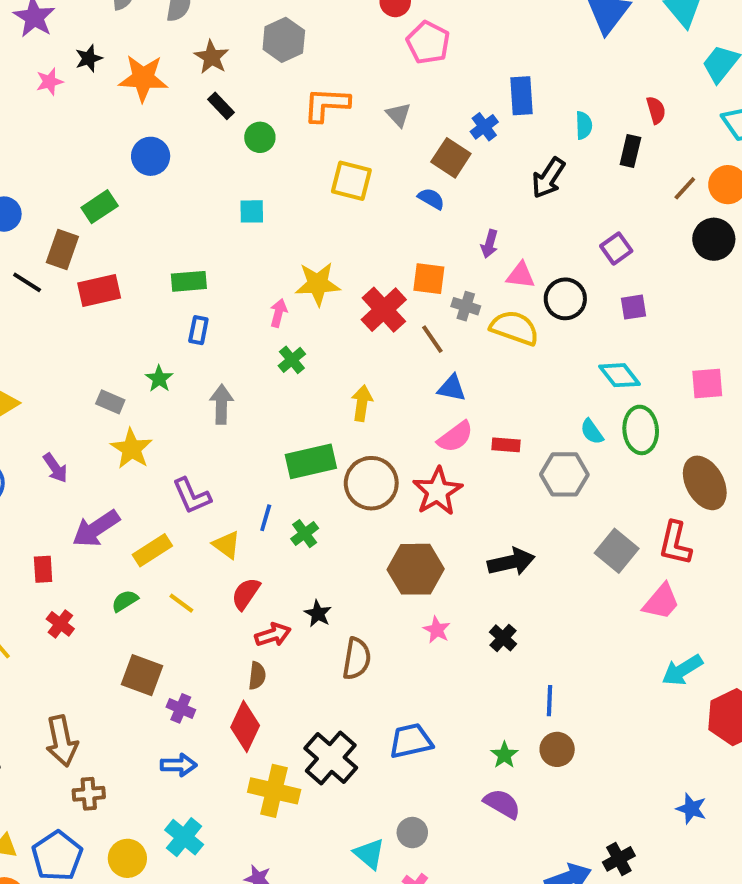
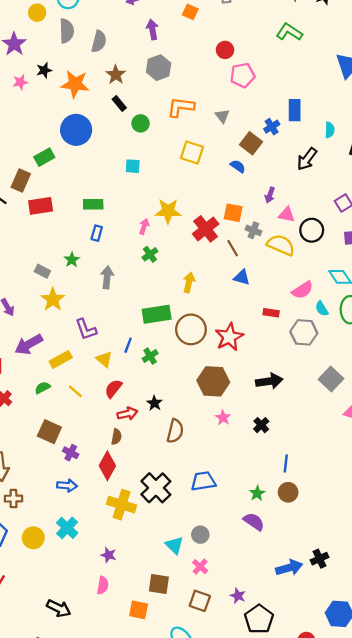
pink pentagon: (428, 43) -> (243, 75), turned 30
blue circle: (151, 156) -> (76, 130), size x1.4
pink semicircle: (455, 437) -> (303, 290), moved

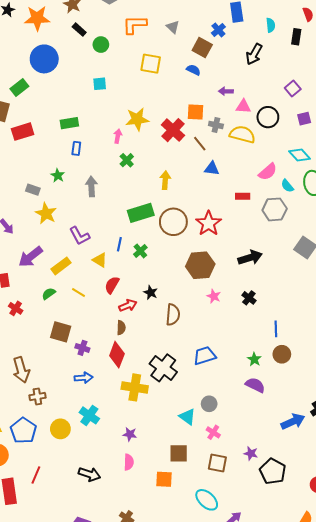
purple arrow: (270, 195) -> (226, 91), turned 80
black arrow: (59, 608) -> (89, 474), moved

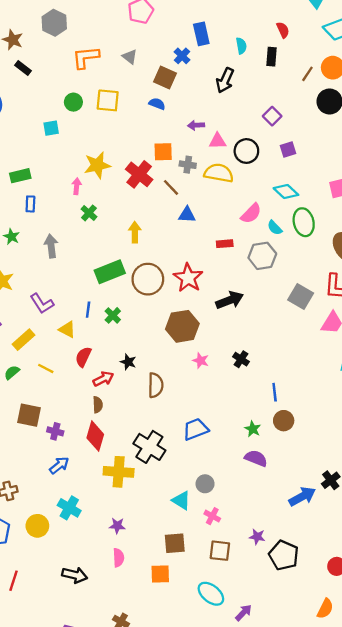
green circle: (101, 45) -> (73, 102), moved
black arrow: (250, 258) -> (230, 300), moved
blue arrow: (84, 378) -> (59, 465), turned -30

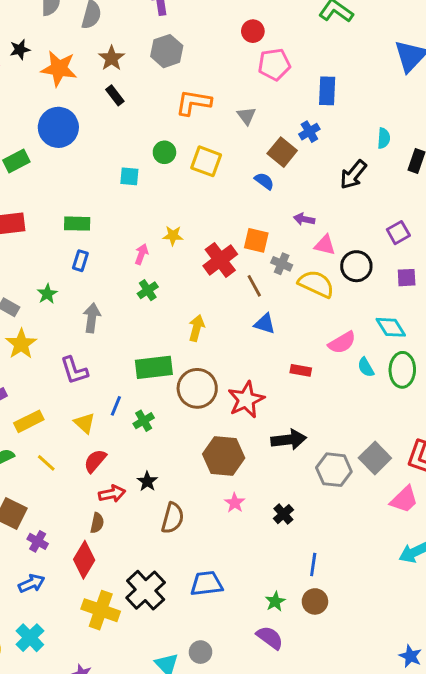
blue rectangle: (201, 34) -> (327, 91), moved
yellow star: (97, 165) -> (173, 236), size x0.6
gray hexagon: (262, 256) -> (334, 470), moved
purple L-shape: (42, 303) -> (74, 370), moved

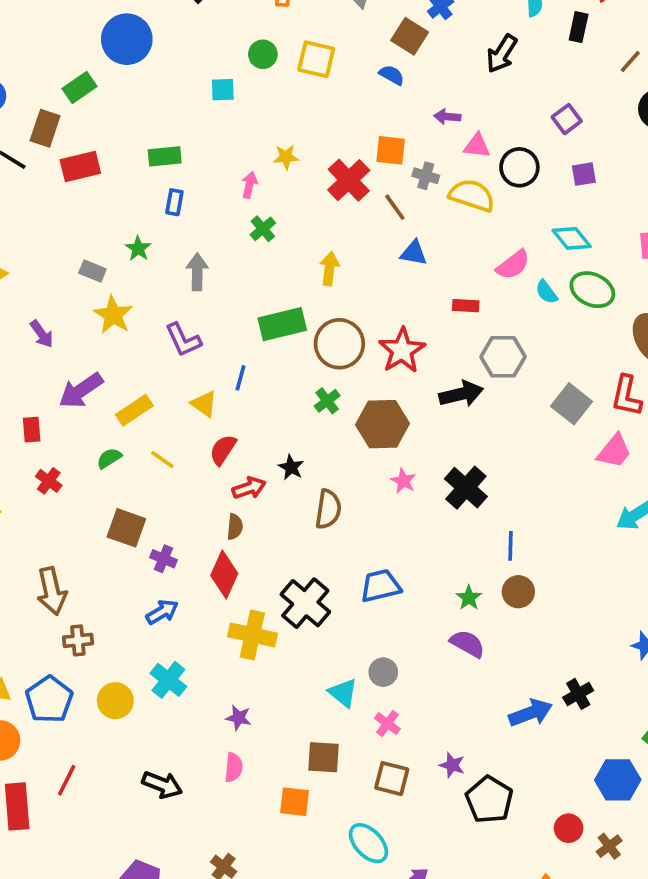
green ellipse: (402, 370) -> (592, 290), turned -60
green cross: (144, 421) -> (327, 401), moved
gray hexagon: (334, 470) -> (503, 357), moved
black cross: (283, 514) -> (466, 488), size x1.6

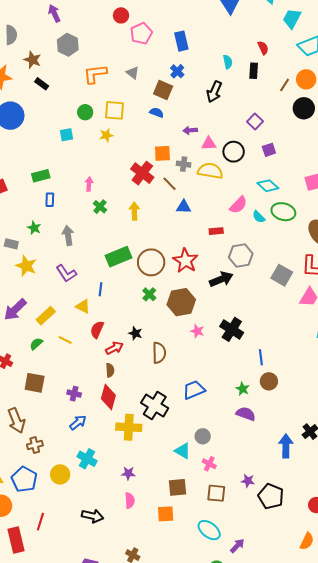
yellow star: (286, 157) -> (106, 135), moved
yellow arrow: (329, 269) -> (134, 211), moved
brown square: (126, 528) -> (35, 383), moved
blue arrow: (531, 713) -> (286, 446), turned -60

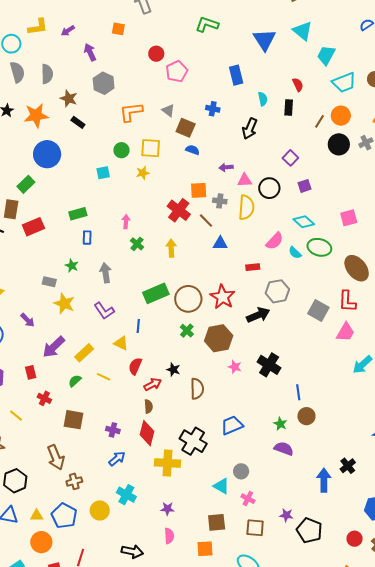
blue rectangle: (181, 41) -> (236, 75), moved
blue cross: (177, 71) -> (213, 109), turned -32
brown square: (163, 90) -> (186, 128), moved
yellow semicircle: (210, 171) -> (246, 207), turned 85

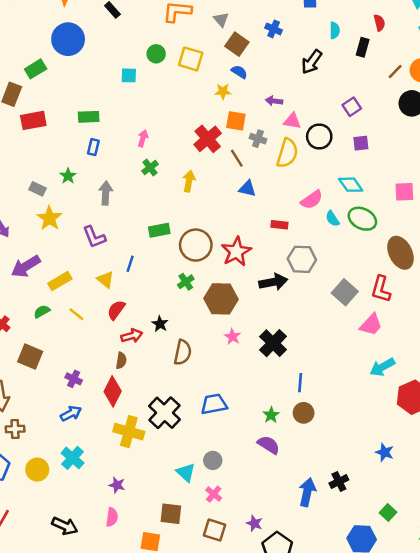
yellow star: (143, 173) -> (223, 92), moved
green rectangle: (156, 293) -> (159, 230), size x0.7

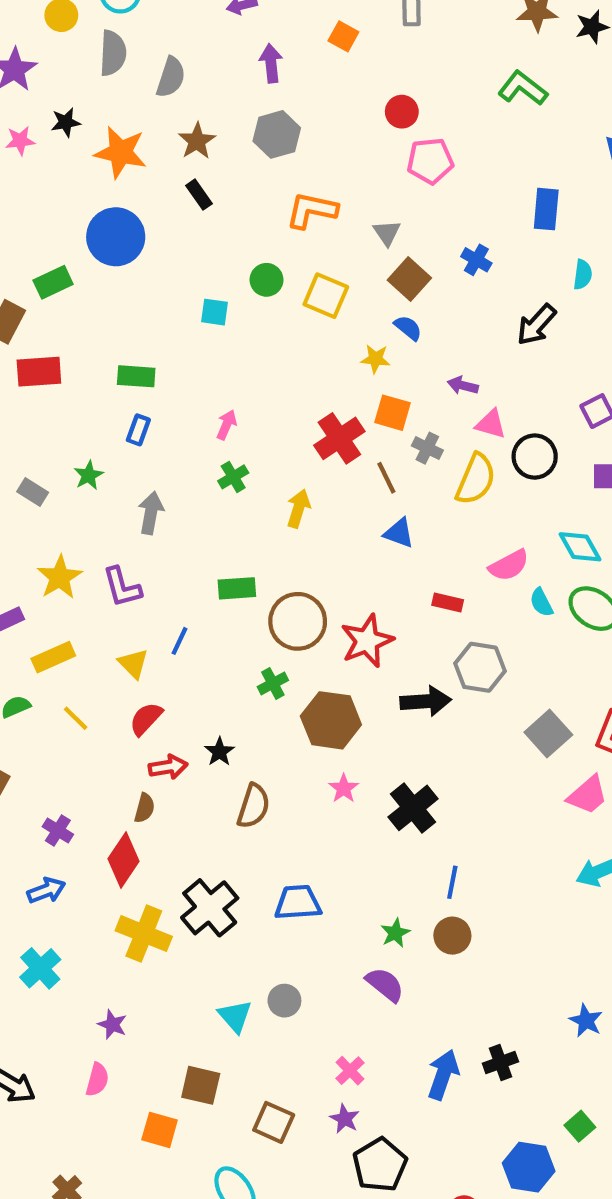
yellow star: (49, 218) -> (60, 577), moved
pink cross: (214, 494) -> (350, 1071), moved

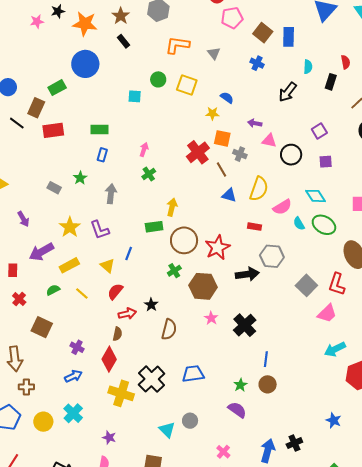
brown square: (409, 279) -> (263, 33), moved
yellow semicircle: (476, 479) -> (259, 189), moved
yellow arrow: (298, 509) -> (172, 207), moved

